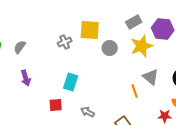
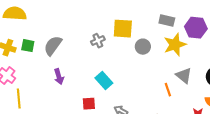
gray rectangle: (134, 22) -> (167, 21), turned 42
gray semicircle: (20, 47) -> (53, 46), size x1.5
cyan rectangle: (71, 82) -> (104, 81), turned -60

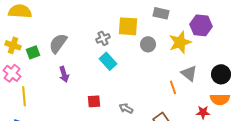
gray rectangle: (167, 21) -> (161, 13), moved
green square: (28, 46) -> (33, 52), moved, turned -32
cyan rectangle: (104, 81) -> (108, 61), moved

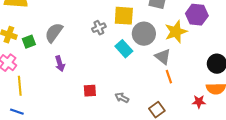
gray circle: (148, 44) -> (144, 34), size x1.5
cyan rectangle: (108, 61) -> (124, 49), moved
gray triangle: (189, 73) -> (163, 57), moved

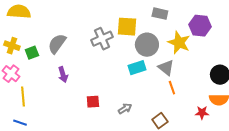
gray cross: (99, 28) -> (102, 39), size x1.5
yellow star: (176, 32) -> (179, 43), turned -30
cyan rectangle: (124, 49) -> (137, 68), moved, turned -66
gray arrow: (122, 98) -> (125, 109), turned 120

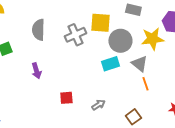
yellow star: (179, 43) -> (152, 39), turned -30
gray semicircle: (57, 44) -> (38, 30), moved, turned -35

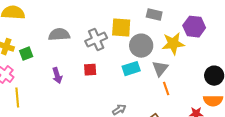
gray semicircle: (38, 30) -> (59, 35), turned 85
gray triangle: (139, 64) -> (160, 69), turned 30
red square: (66, 98) -> (90, 70), moved

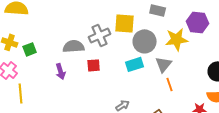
gray semicircle: (59, 35) -> (74, 46), moved

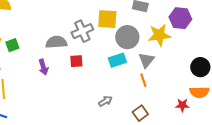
orange line: (170, 84) -> (143, 80), moved

